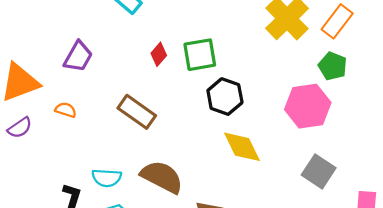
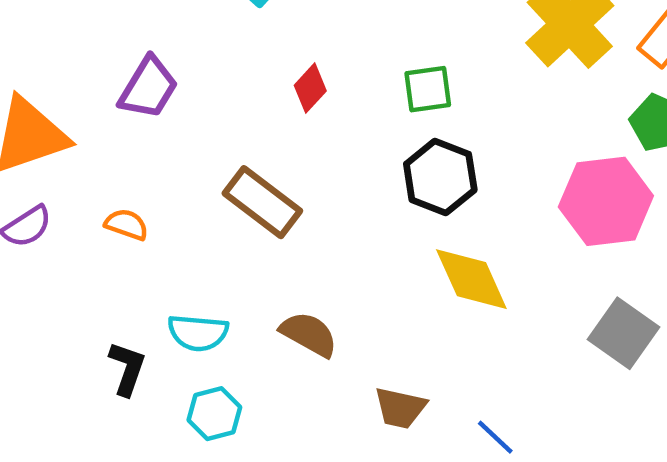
green square: (200, 55) -> (428, 89), moved, size x0.7
orange semicircle: (66, 110) -> (126, 224), moved
brown semicircle: (162, 177) -> (309, 334), size x0.7

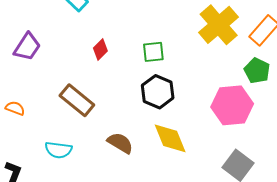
cyan semicircle: (198, 333) -> (58, 150), moved
brown semicircle: (309, 334) -> (120, 143), moved

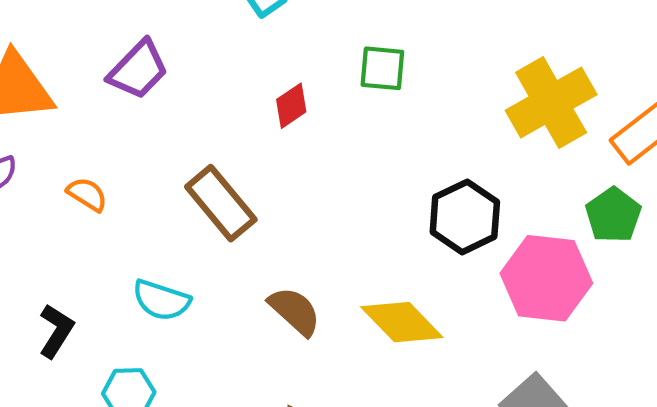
green square: (153, 52) -> (382, 68), moved
black hexagon: (158, 92) -> (465, 217), moved
yellow diamond: (170, 138) -> (402, 322), turned -33

